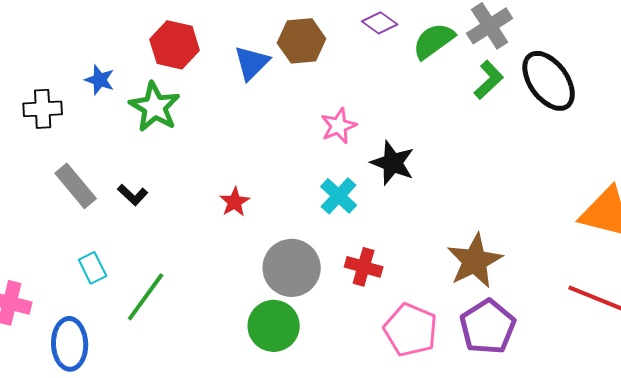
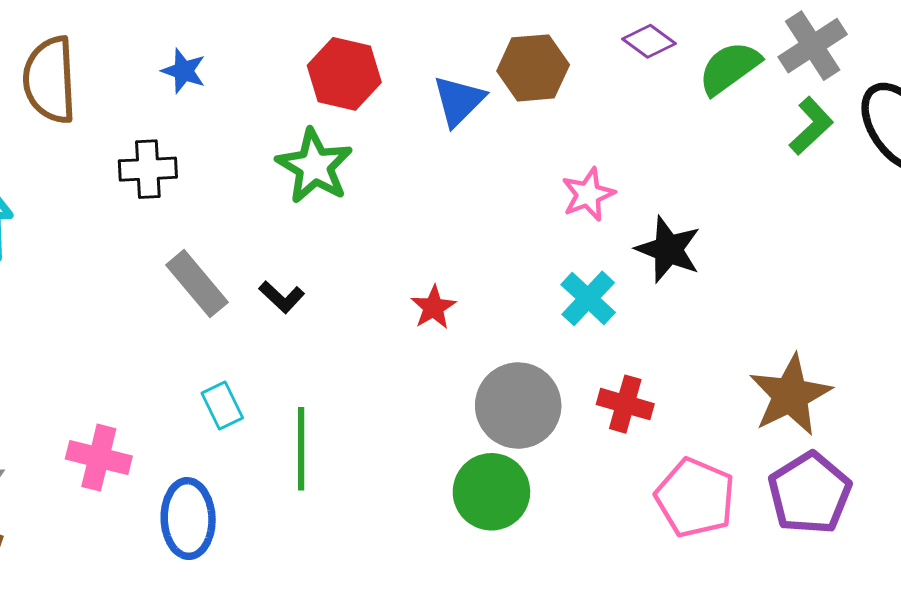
blue star: (100, 80) -> (184, 71), moved
green line: (146, 297) -> (301, 449), turned -36

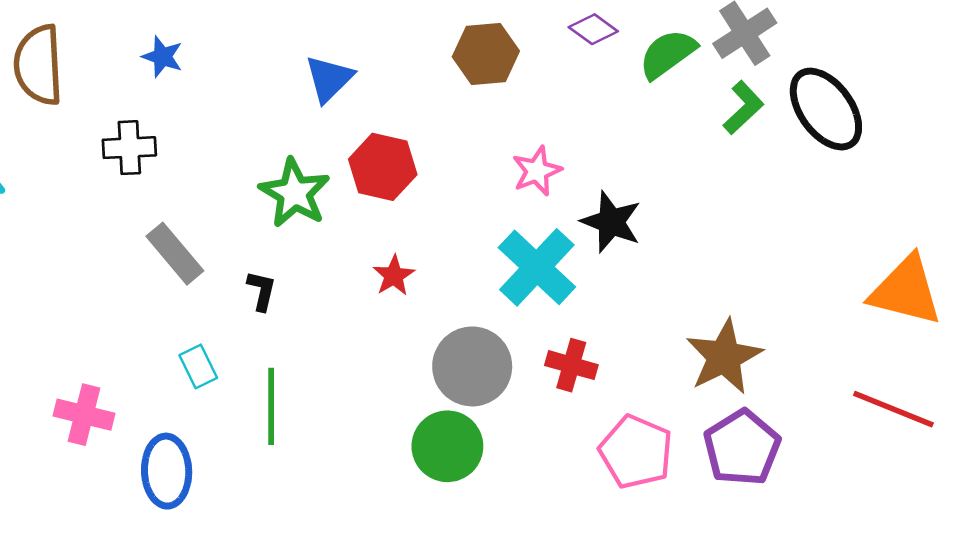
red hexagon: (344, 74) -> (383, 167), moved
blue triangle: (459, 101) -> (329, 79), moved
green star: (314, 166) -> (295, 193), moved
black L-shape: (282, 297) -> (262, 291), moved, turned -120
cyan cross: (588, 298) -> (537, 267), size x1.5

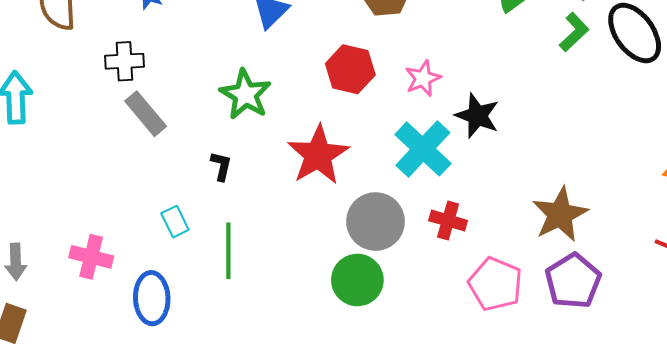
red hexagon: (383, 167) -> (350, 69), moved
gray rectangle: (175, 254) -> (146, 114), moved
red star: (394, 276) -> (318, 155), size x2.0

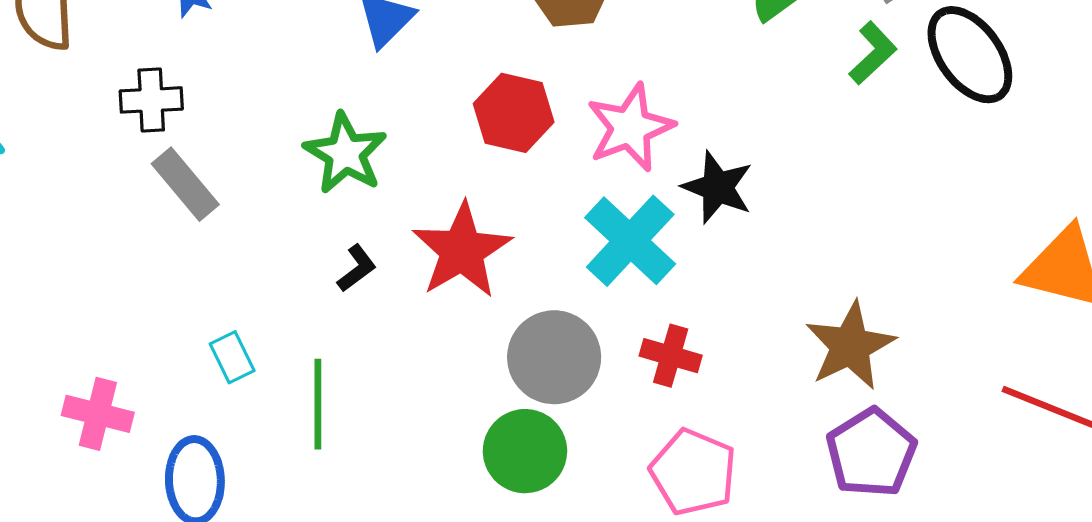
pink star: (423, 78) -> (630, 127), size x1.5
black L-shape: (221, 166) -> (357, 268), moved, turned 40
pink pentagon: (495, 284) -> (693, 472), moved

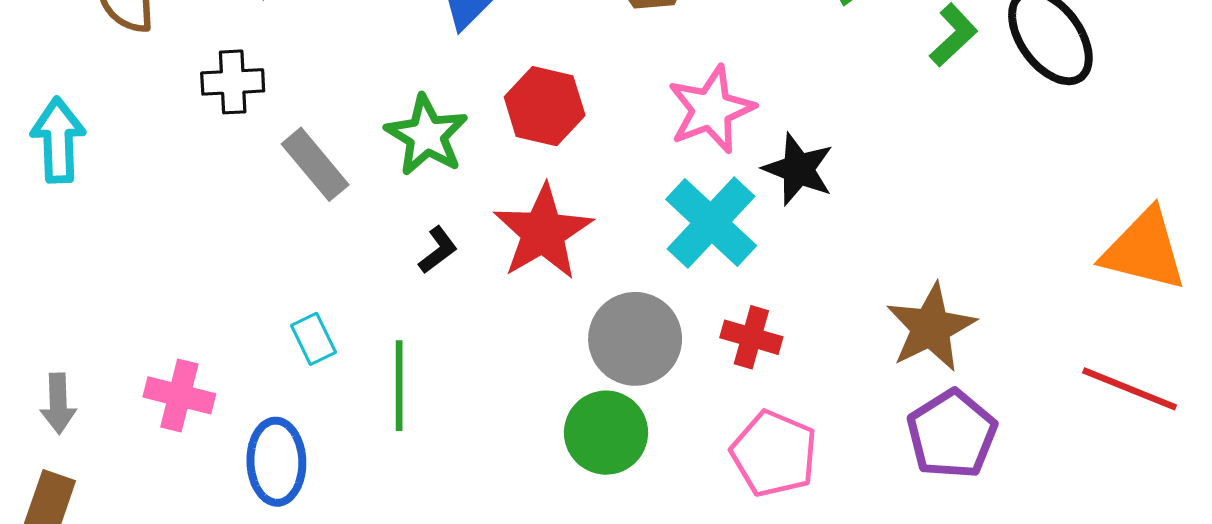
red hexagon: (514, 113) -> (545, 106), moved
gray rectangle: (185, 184) -> (315, 164), moved

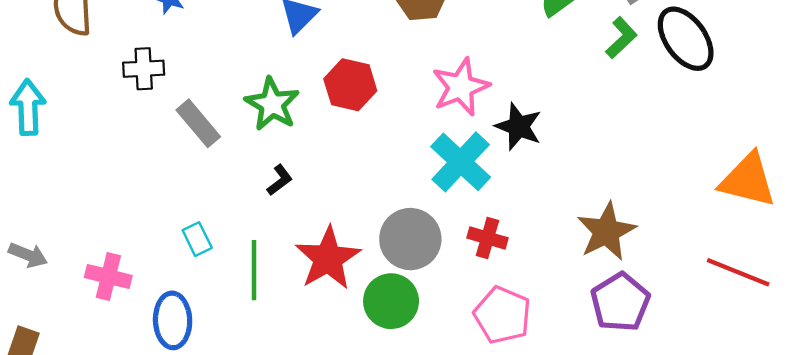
red star: (543, 232) -> (328, 258), moved
gray arrow: (58, 404) -> (28, 255), moved, turned -66

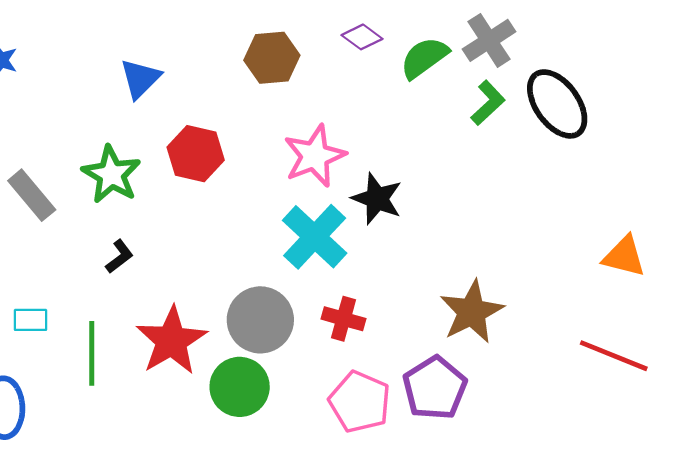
orange triangle: (748, 180) -> (624, 256), size x0.7
cyan rectangle: (197, 239) -> (31, 320), turned -64
purple pentagon: (620, 302) -> (435, 388), moved

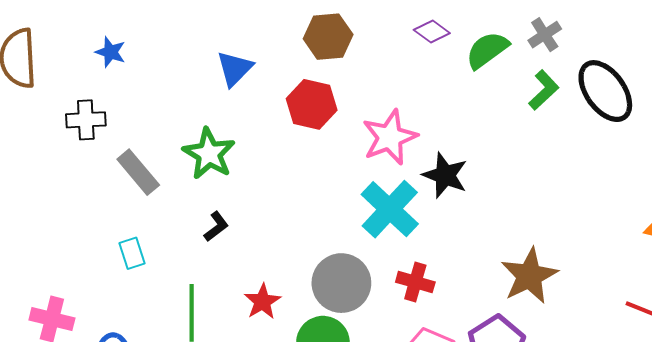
gray cross: (489, 40) -> (545, 35), size x0.7
brown hexagon: (272, 58) -> (328, 37), moved
red hexagon: (196, 154) -> (312, 104), moved
cyan rectangle: (31, 320) -> (132, 253), moved, turned 72
red star: (171, 341) -> (262, 302), size x0.6

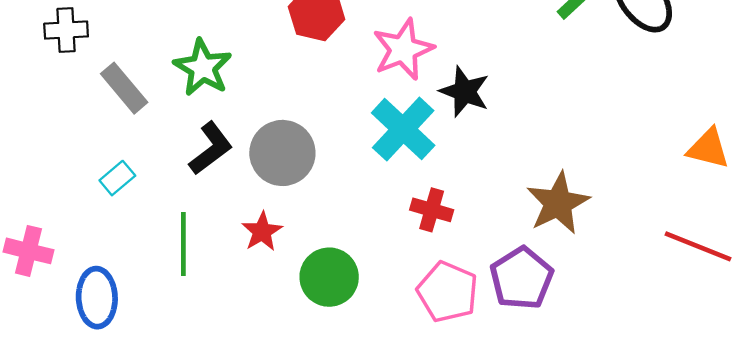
black L-shape: (216, 227) -> (211, 148), size x1.6
cyan rectangle: (132, 253) -> (117, 178), turned 68
gray circle: (341, 283) -> (282, 153), moved

